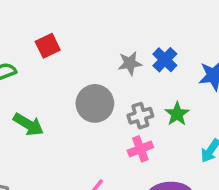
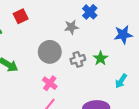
blue cross: (165, 60) -> (90, 12), moved
pink cross: (140, 149) -> (50, 83), moved, turned -32

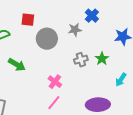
red square: (21, 16) -> (28, 20), turned 32
gray circle: (50, 52) -> (47, 39), moved

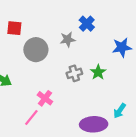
cyan arrow: (121, 80) -> (120, 111), moved
pink line: (54, 103) -> (31, 118), moved

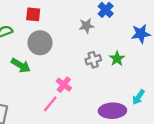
gray circle: (36, 50) -> (40, 43), moved

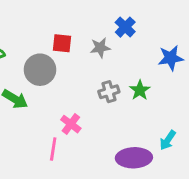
red square: (33, 14) -> (62, 43), moved
pink line: (50, 104) -> (53, 149), turned -30

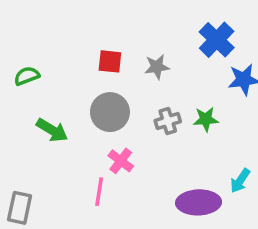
blue cross: (125, 27) -> (217, 40), moved, size x1.4
gray circle: (40, 70) -> (110, 112), moved
green star: (140, 90) -> (206, 119), turned 30

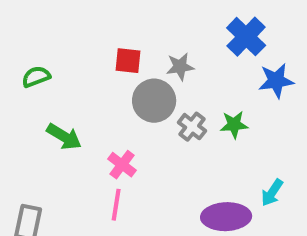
gray circle: (110, 112) -> (154, 101), moved
gray cross: (168, 121) -> (192, 127), turned -35
pink cross: (121, 161) -> (122, 165), moved

